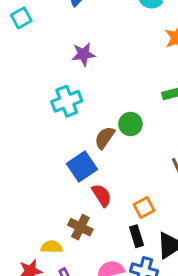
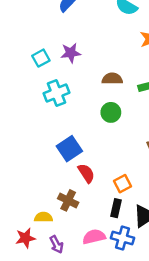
cyan square: (21, 18) -> (41, 58), moved
brown semicircle: (105, 138) -> (112, 79), moved, turned 54
black rectangle: (136, 236) -> (116, 208), turned 30

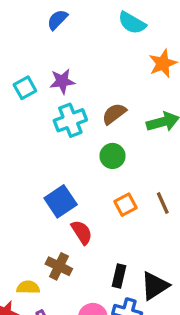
brown semicircle: (112, 79) -> (114, 114), turned -36
cyan cross: (56, 93) -> (70, 120), moved
orange square: (123, 184) -> (125, 205), moved

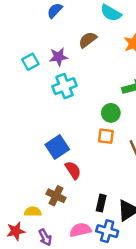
brown semicircle: (114, 114) -> (88, 40), moved
green circle: (113, 156) -> (111, 113), moved
orange square: (125, 205) -> (106, 136), moved, turned 35

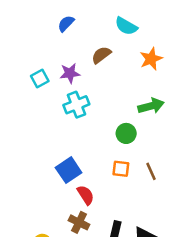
orange square: (106, 136) -> (121, 169), moved
brown cross: (56, 196) -> (79, 222), moved

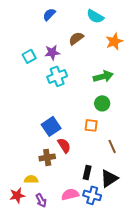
green arrow: (151, 106) -> (103, 76), moved
green circle: (126, 133) -> (102, 103), moved
brown line: (151, 171) -> (112, 146), moved
brown cross: (79, 222) -> (47, 157), moved, turned -35

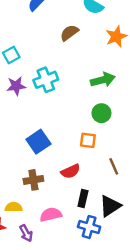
purple star: (52, 52) -> (16, 86), moved
red semicircle: (64, 145) -> (71, 171), moved, turned 98
pink semicircle: (70, 194) -> (51, 215), moved

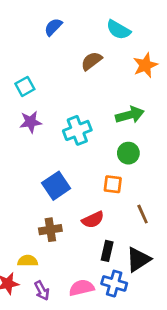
cyan cross: (46, 80) -> (77, 130), moved
pink semicircle: (51, 215) -> (82, 288), moved

